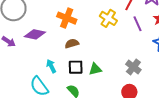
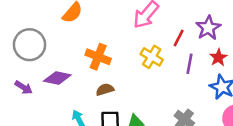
purple line: (138, 24) -> (189, 64), turned 35

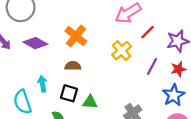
red line: (179, 38) -> (148, 32), moved

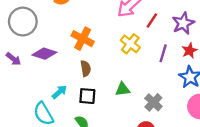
brown semicircle: (73, 66) -> (86, 68), turned 91
cyan arrow: (42, 84) -> (59, 92), turned 70
green triangle: (90, 102) -> (123, 89), moved

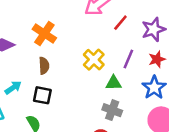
yellow cross: (130, 44) -> (94, 60), moved
green triangle: (123, 89) -> (114, 83), moved
gray cross: (153, 102) -> (112, 110), turned -30

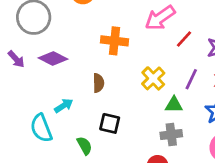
orange cross: (44, 34) -> (114, 41), moved, turned -30
black square: (42, 95) -> (110, 123), moved
gray cross: (112, 110) -> (171, 135), turned -30

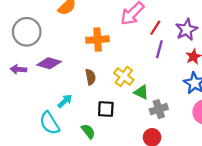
purple arrow: (16, 59) -> (18, 69), turned 147
yellow cross: (153, 78) -> (124, 76), moved
purple line: (191, 79) -> (159, 49), moved
green triangle: (174, 105) -> (141, 92), moved, turned 35

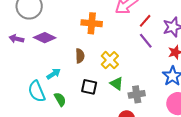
purple line: (159, 49) -> (146, 41), turned -63
green triangle: (141, 92) -> (117, 84), moved
green semicircle: (88, 131) -> (60, 99), moved

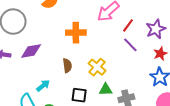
purple diamond: (45, 38) -> (31, 51), turned -30
green triangle: (117, 84) -> (106, 89), turned -32

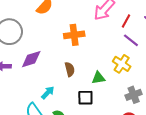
yellow cross: (97, 67) -> (122, 64), moved
green triangle: (106, 89) -> (98, 78), moved

